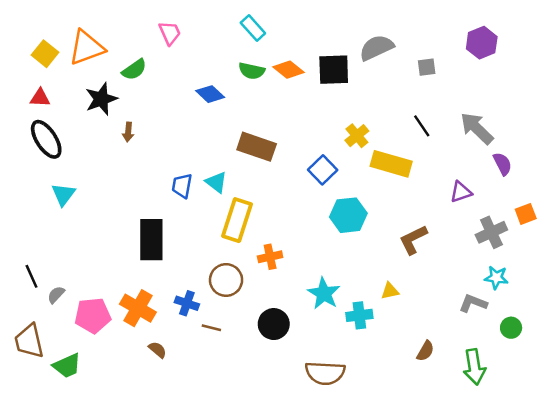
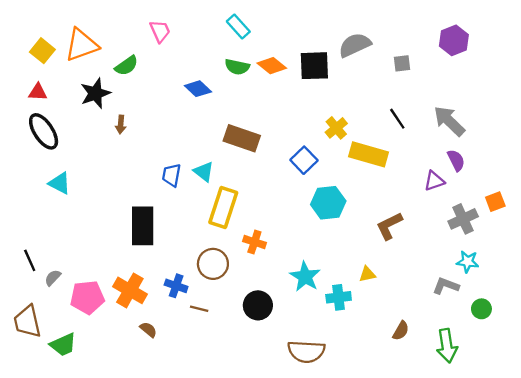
purple semicircle: (502, 164) -> (456, 160), moved
cyan triangle: (63, 194) -> (60, 183), turned -40
orange cross: (270, 257) -> (254, 242), turned 30

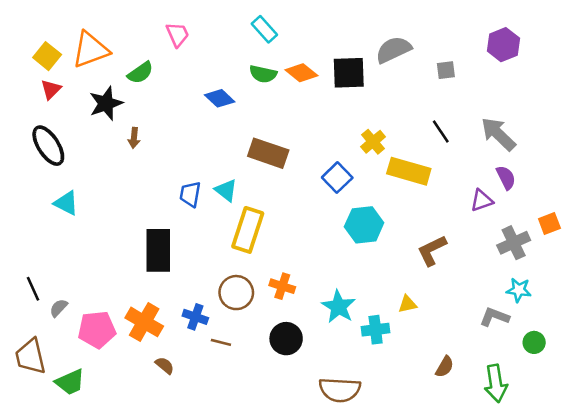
red triangle: (38, 92) -> (51, 89), moved, turned -48
orange cross: (254, 242) -> (282, 286), moved

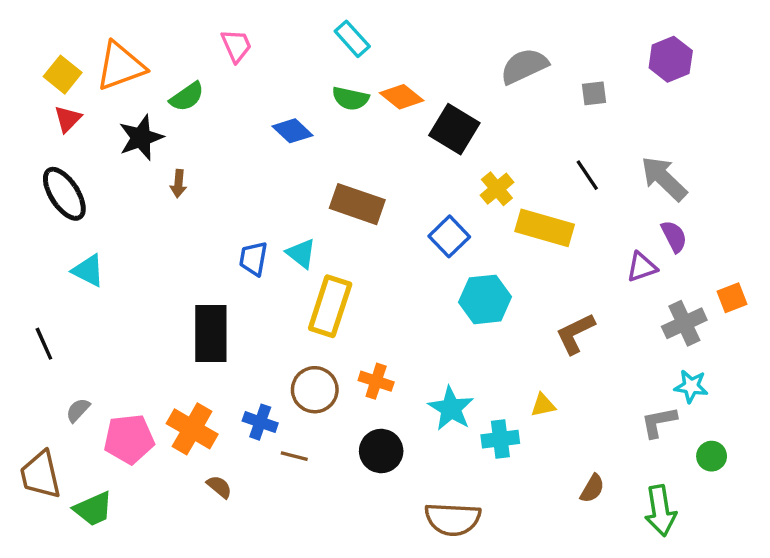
black square: (349, 73) -> (454, 129), moved, turned 33
black line: (33, 289) -> (44, 344), moved
gray L-shape: (494, 317) -> (659, 422), turned -32

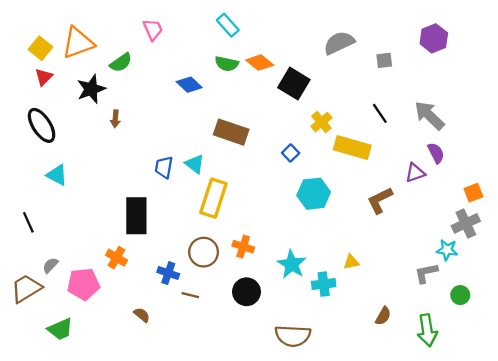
blue square: (449, 236) -> (291, 153), size x0.7
gray cross: (684, 323) -> (466, 223), moved
brown L-shape: (575, 333) -> (380, 200), moved
orange cross: (192, 429) -> (116, 258), moved, size x0.7
brown trapezoid: (40, 475) -> (26, 288), moved, turned 72

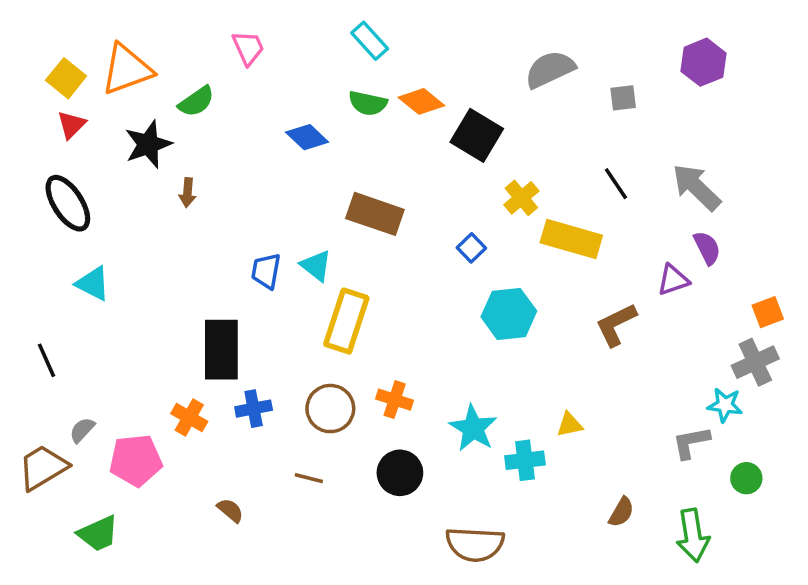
blue cross: (168, 273) -> (254, 409), moved, turned -30

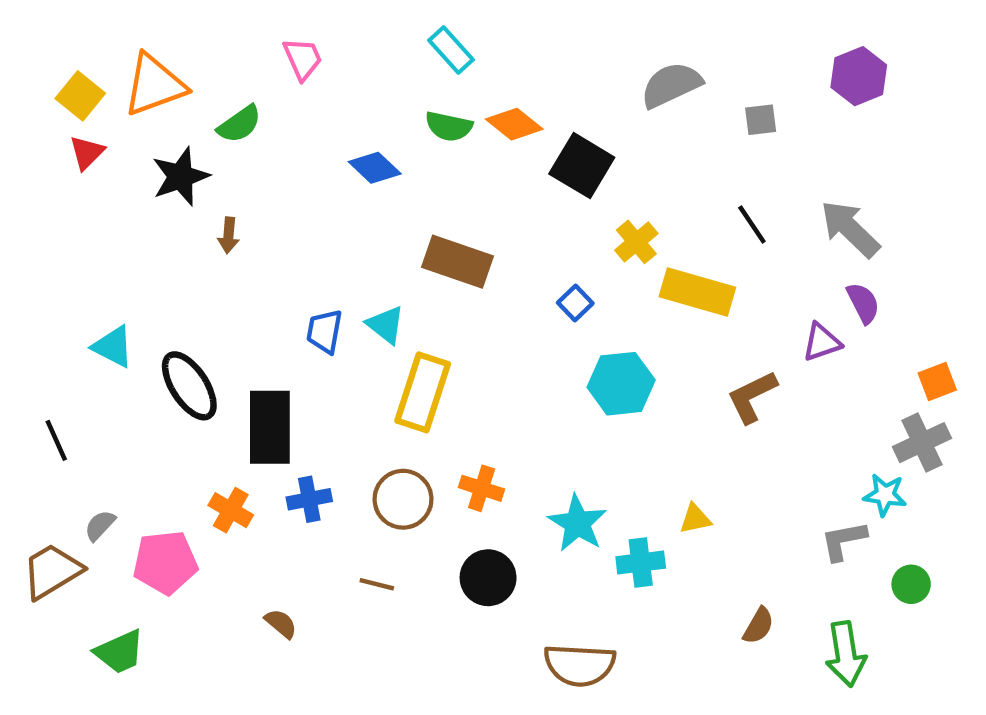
black ellipse: (68, 203) -> (189, 386), moved

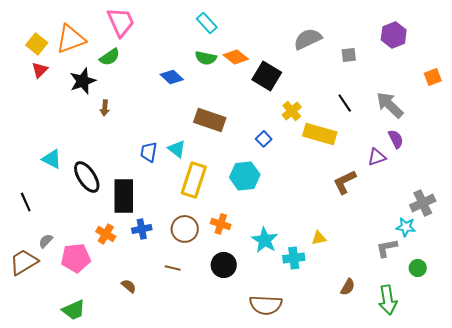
pink trapezoid: (303, 59) -> (121, 22), moved, size x1.5
orange square: (937, 381) -> (433, 77), moved
cyan hexagon: (621, 384) -> (245, 176), moved
green trapezoid: (120, 652) -> (74, 310), moved

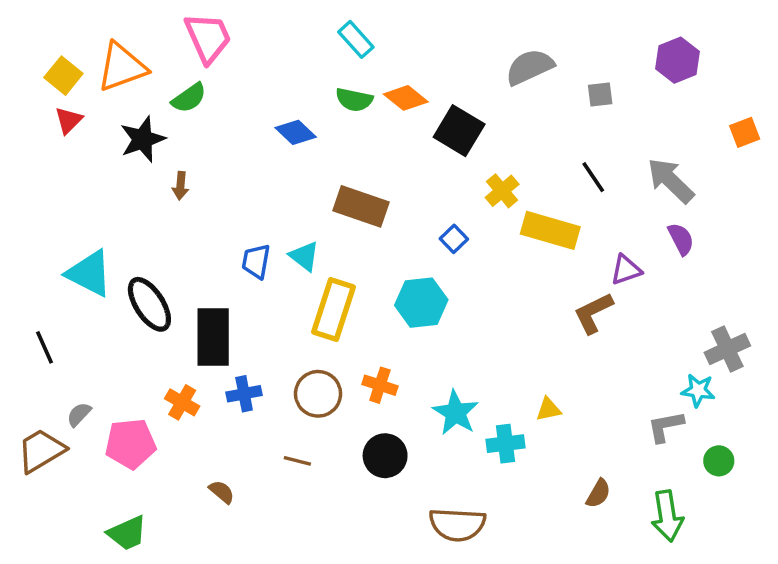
purple triangle: (377, 157) -> (626, 270), moved
cyan triangle: (52, 159) -> (89, 273), size x1.4

